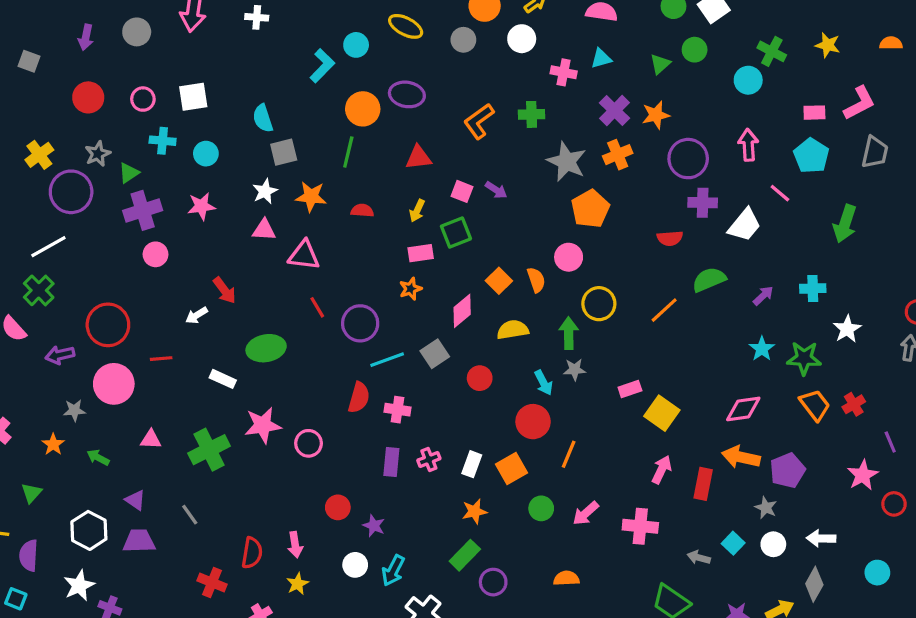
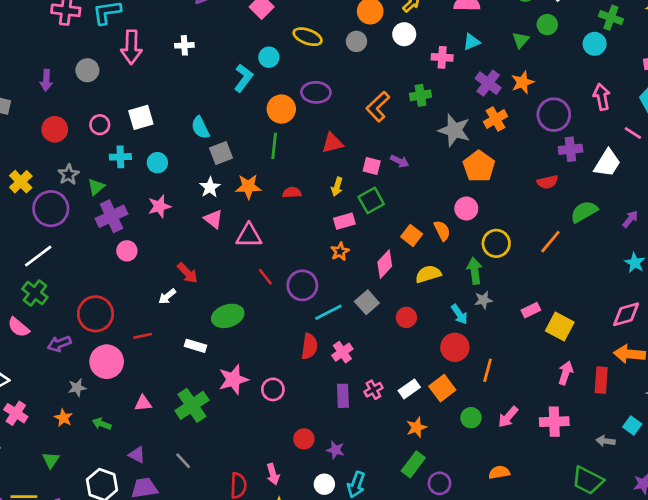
pink triangle: (264, 230) -> (213, 219), turned 42
pink cross: (397, 410) -> (342, 352), turned -36
white rectangle: (472, 464) -> (409, 389), turned 42

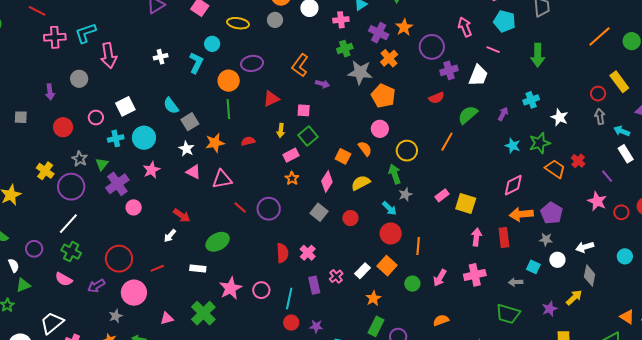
white cross: (184, 45) -> (161, 57), moved
green cross: (420, 95) -> (345, 49), moved
purple arrow: (400, 161) -> (322, 84), moved
cyan circle: (157, 163) -> (144, 138), size x1.5
cyan line: (328, 312) -> (289, 299), moved, turned -40

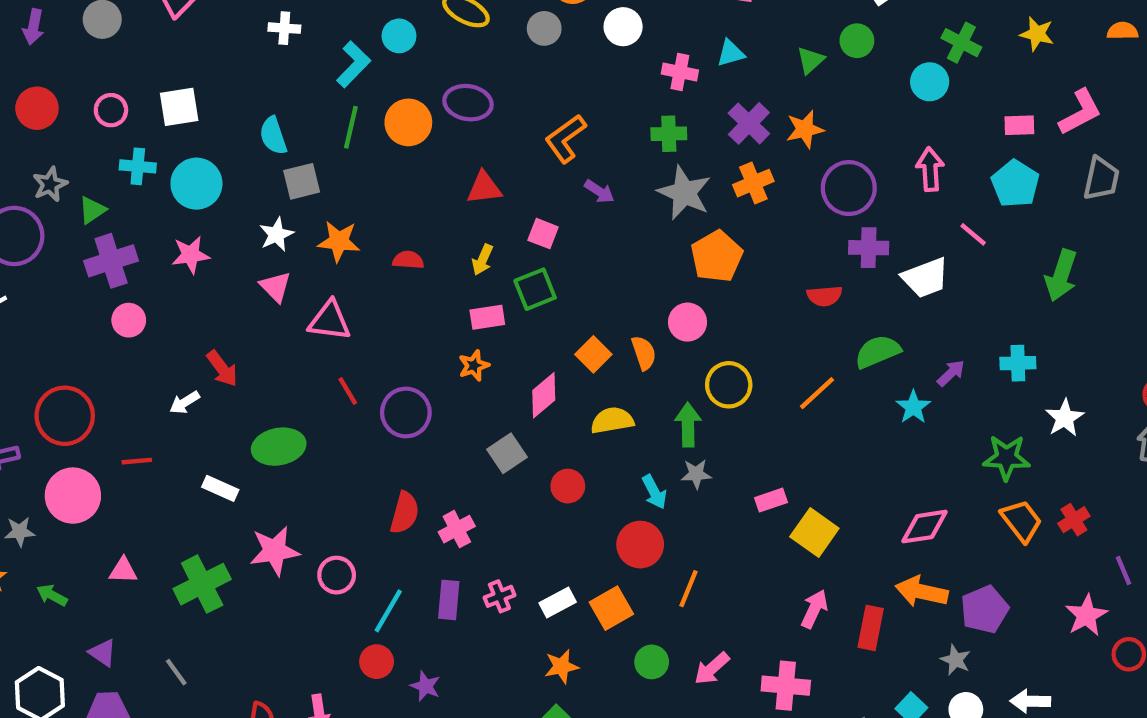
white trapezoid: (478, 75) -> (925, 278), turned 30
green line: (228, 109) -> (351, 127), moved
cyan star: (513, 146) -> (913, 407), moved

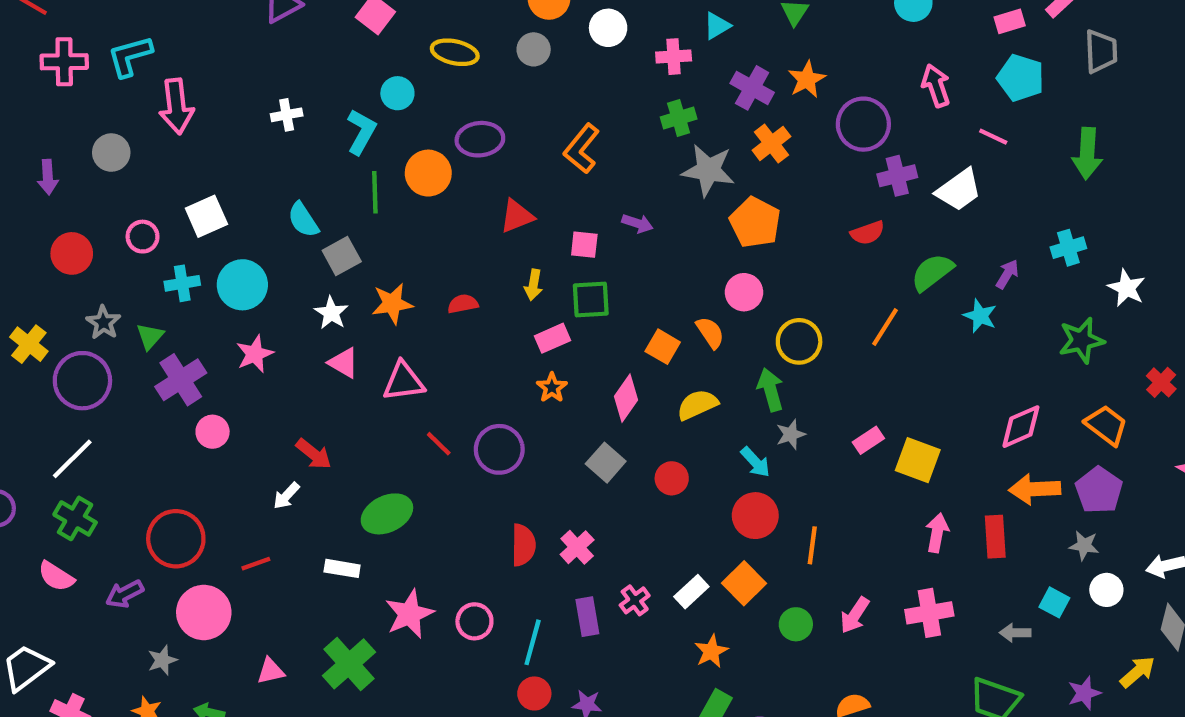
purple arrow: (599, 191) -> (637, 223), moved
green square: (535, 289) -> (591, 300), turned 33
orange trapezoid: (1021, 521) -> (1106, 425), moved

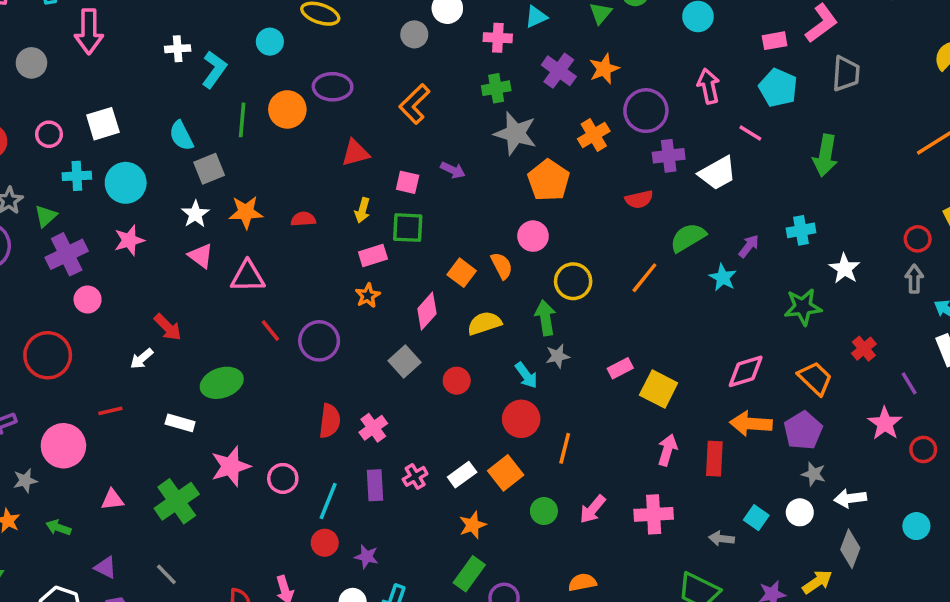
gray circle: (534, 49) -> (414, 34), moved
cyan L-shape: (361, 132) -> (214, 70), moved
orange cross: (771, 143) -> (594, 135), moved
red circle: (176, 539) -> (48, 355), moved
gray star: (1084, 545) -> (814, 474), moved

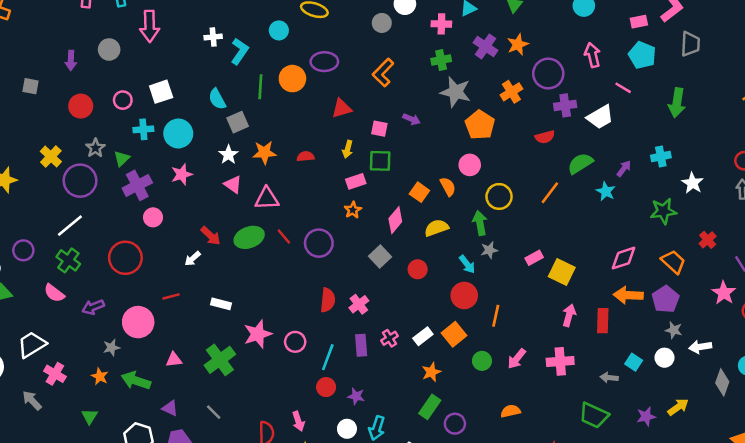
green ellipse: (222, 383) -> (249, 237), moved
green arrow: (58, 528) -> (136, 381), size x1.6
gray diamond: (850, 549) -> (722, 382), moved

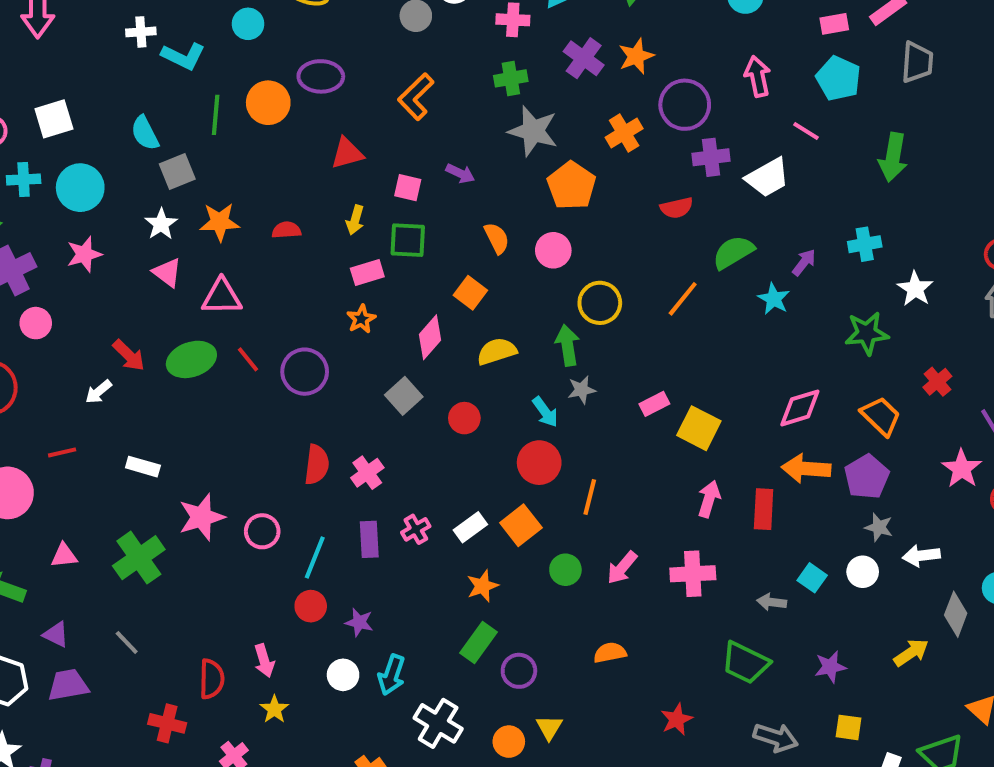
cyan L-shape: (240, 51) -> (183, 56), turned 80
orange semicircle: (448, 187) -> (497, 238), moved
yellow arrow: (678, 407) -> (911, 653), moved

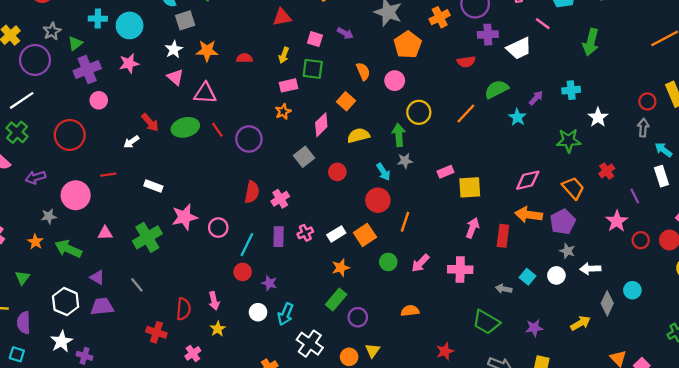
yellow square: (699, 428) -> (470, 187), turned -35

